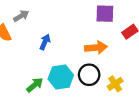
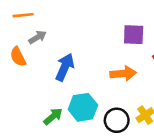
blue arrow: (45, 42) -> (65, 67), size x1.5
black circle: (89, 75) -> (117, 120), moved

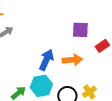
blue arrow: (65, 67) -> (46, 60), moved

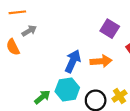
purple square: (80, 30) -> (110, 29), turned 30

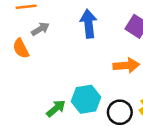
blue arrow: (73, 61) -> (89, 24), moved, turned -30

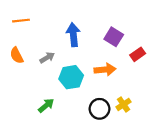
gray arrow: (40, 29) -> (47, 58), moved
cyan hexagon: (86, 99) -> (71, 77), moved

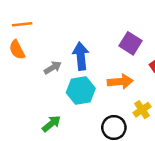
blue arrow: (73, 35) -> (81, 56), moved
orange semicircle: (17, 55) -> (17, 50), moved
yellow cross: (123, 104) -> (142, 110), moved

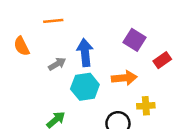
orange line: (22, 24) -> (53, 21), moved
yellow cross: (142, 110) -> (146, 106), turned 30

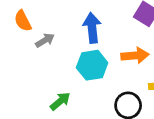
gray arrow: (57, 64) -> (45, 40), moved

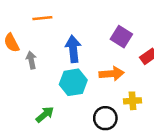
gray arrow: (45, 40) -> (31, 60), turned -70

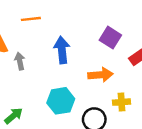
cyan hexagon: (73, 82) -> (61, 101), moved
green arrow: (45, 114) -> (14, 116), moved

